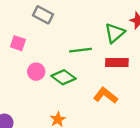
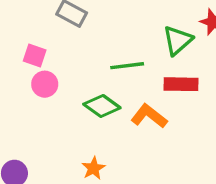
pink circle: (36, 72) -> (45, 84), moved
orange L-shape: (106, 95) -> (149, 116), moved

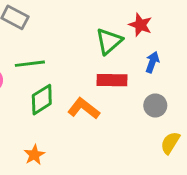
green line: (127, 66) -> (30, 64), moved
green diamond: (102, 106) -> (42, 100), turned -68

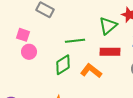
green line: (30, 64) -> (75, 41), moved

